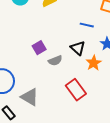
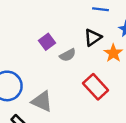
black triangle: (78, 48) -> (93, 37), turned 49

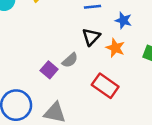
purple square: (47, 42) -> (49, 70), moved

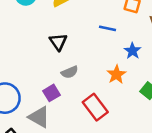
black triangle: (91, 37) -> (58, 42), moved, turned -36
purple square: (49, 70) -> (52, 93), moved

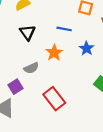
black triangle: (58, 42) -> (27, 33), moved
orange star: (116, 74) -> (54, 53), moved

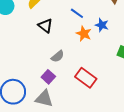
blue line: (64, 29) -> (77, 13), turned 40
orange star: (54, 53) -> (84, 34), moved

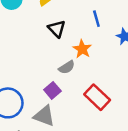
blue line: (77, 13) -> (96, 19), turned 32
orange star: (84, 34) -> (82, 49), moved

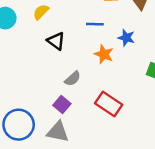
blue line: (96, 19) -> (95, 24), turned -63
orange star: (82, 49) -> (104, 54), moved

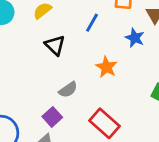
blue line: (95, 24) -> (92, 23), moved, turned -70
blue star: (126, 38) -> (135, 38), moved

